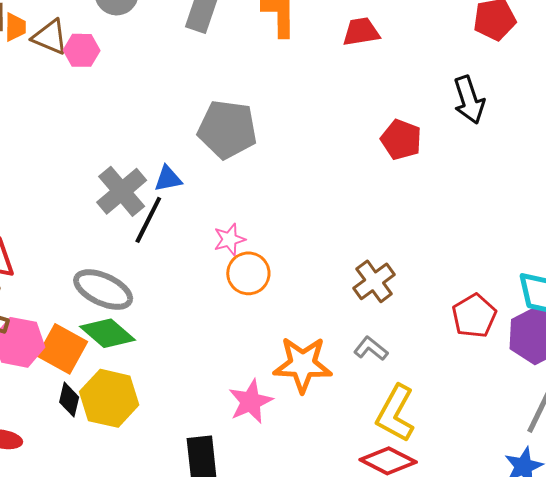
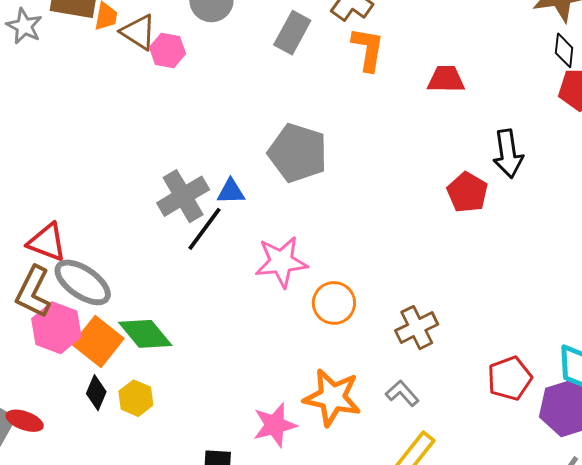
black arrow: (469, 100) -> (508, 154), moved
pink star: (229, 239) -> (281, 262), size x1.6
orange circle: (248, 273) -> (334, 303), moved
gray ellipse: (103, 290) -> (83, 282), moved
yellow hexagon: (109, 398) -> (136, 398), size x0.6

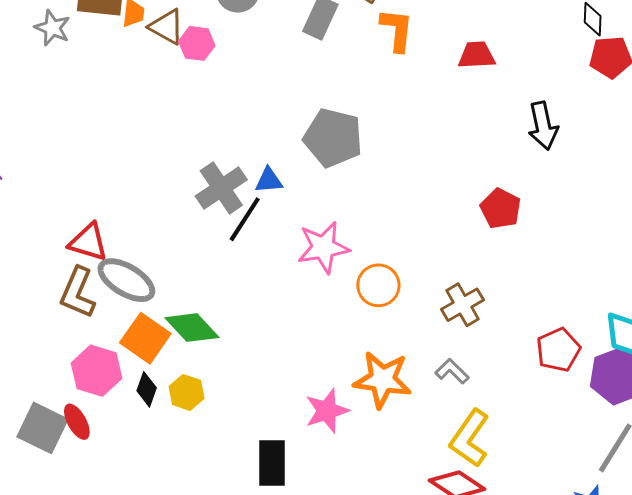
red pentagon: (467, 192) -> (501, 209), moved
pink hexagon: (56, 328) -> (97, 371), moved
red ellipse: (25, 421) -> (77, 422), turned 45

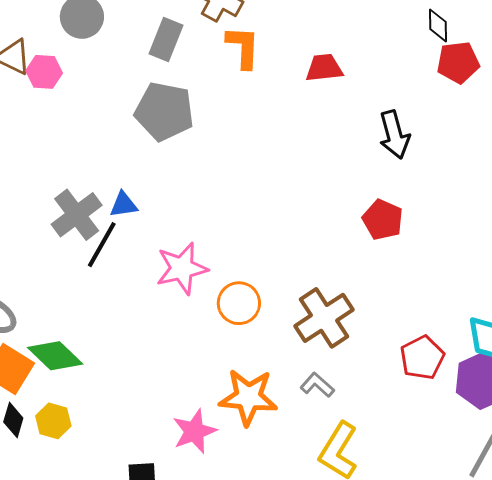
gray pentagon: (333, 138) -> (164, 111), moved
red pentagon: (501, 209) -> (383, 220), moved
brown cross: (463, 305) -> (324, 318), size x1.4

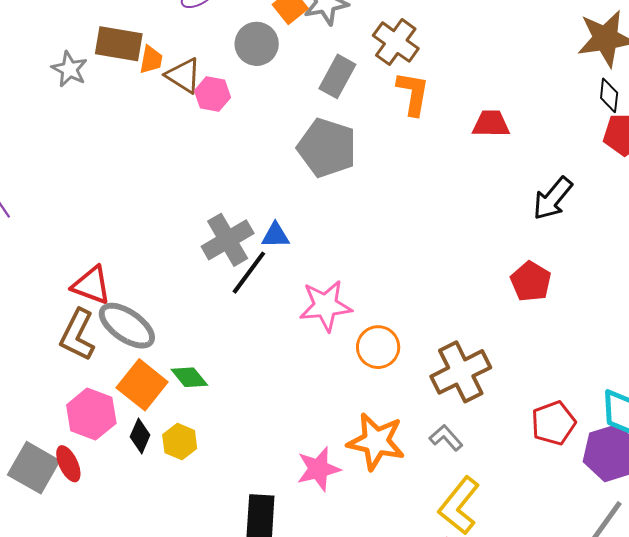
black arrow: (394, 135) -> (553, 198), turned 48
green diamond: (55, 356) -> (189, 377), size x0.7

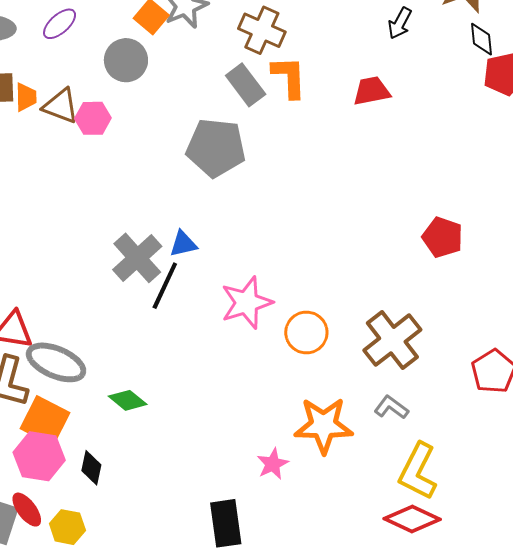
gray rectangle: (337, 76) -> (246, 85), moved, turned -54
black arrow: (553, 198) -> (400, 23), moved, size x0.7
orange square: (142, 385) -> (45, 421), moved
yellow hexagon: (180, 442) -> (67, 527), moved
pink star: (318, 469) -> (273, 464), size x0.7

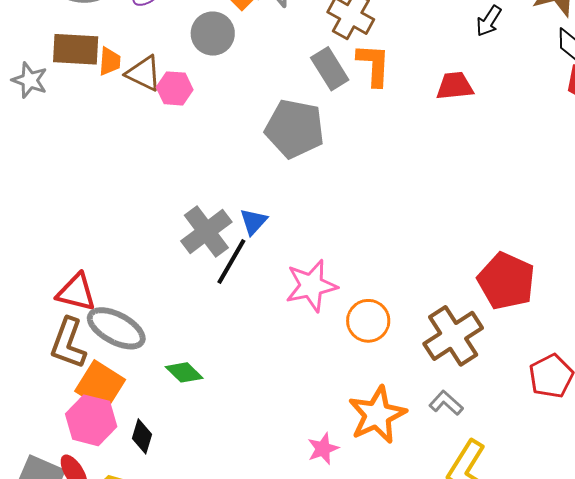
red pentagon: (443, 237) -> (506, 281), moved, size x1.4
blue triangle: (183, 244) -> (253, 222), turned -40
orange star: (324, 425) -> (377, 415), turned -30

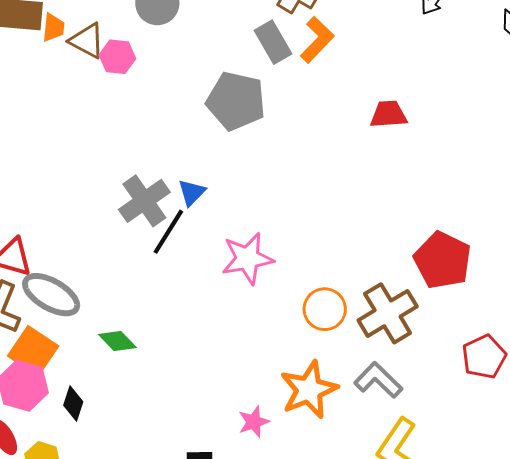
orange L-shape: (374, 65) -> (317, 40), turned 39
red trapezoid: (455, 86) -> (389, 114), moved
orange circle: (368, 321) -> (325, 309), moved
gray L-shape: (446, 403) -> (378, 380), size x1.4

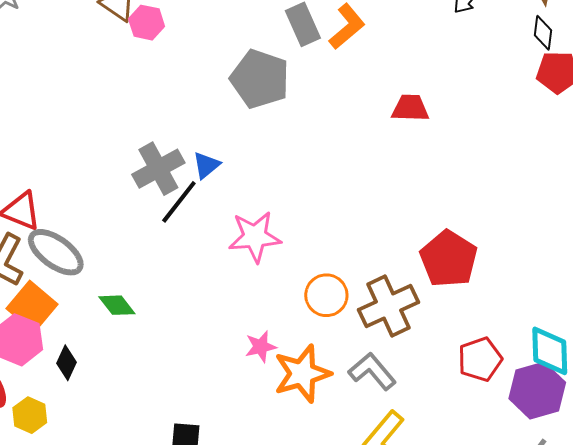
pink star: (254, 422) -> (261, 347), moved

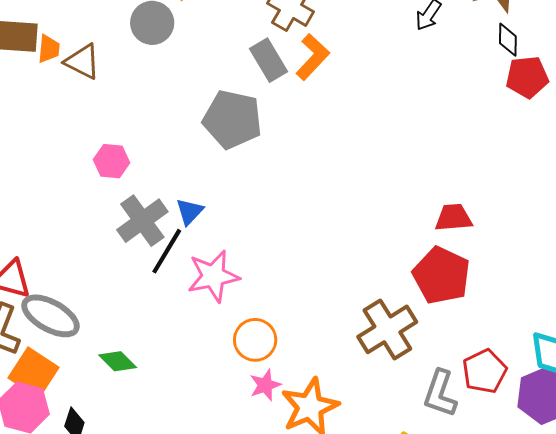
pink hexagon: (147, 23) -> (112, 161), moved
red trapezoid: (410, 108) -> (453, 218), moved
pink star: (255, 237) -> (213, 276), moved
orange circle: (326, 295) -> (255, 340), moved
gray L-shape: (372, 371) -> (440, 393), moved, turned -114

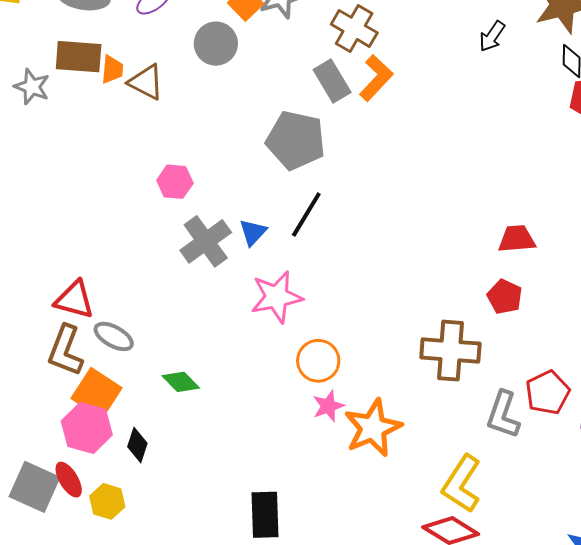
black line: (167, 251) -> (306, 214), moved
red pentagon: (441, 275) -> (505, 297), size x0.6
gray ellipse: (51, 316) -> (114, 336), size x0.7
brown cross: (387, 329) -> (450, 351), turned 36

